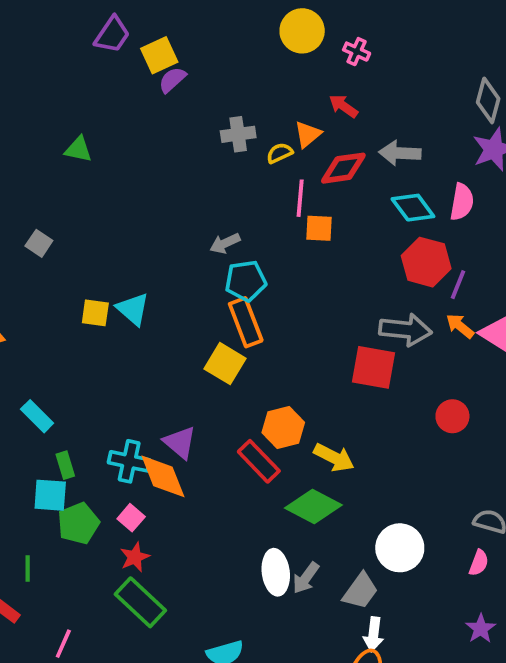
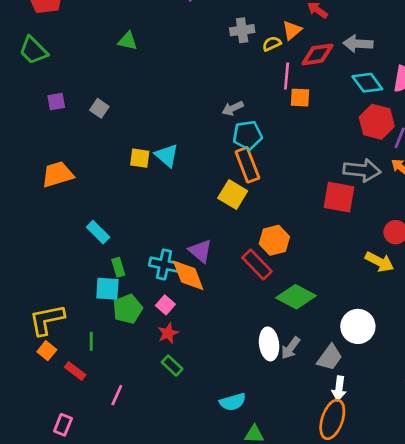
yellow arrow: (334, 458) -> (379, 262), moved
green rectangle: (140, 602) -> (172, 366), size x0.6

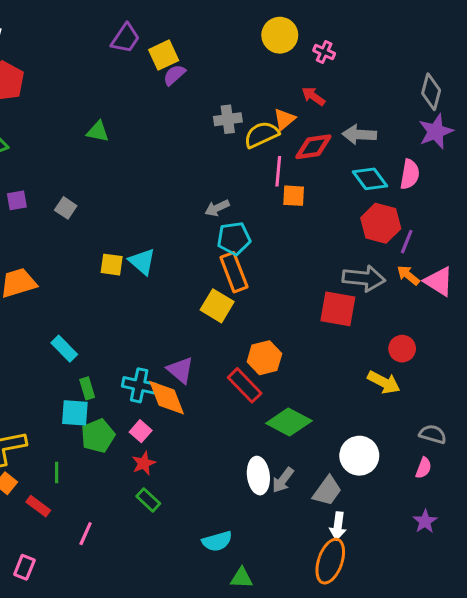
yellow semicircle: (272, 44) -> (261, 135), size x1.6

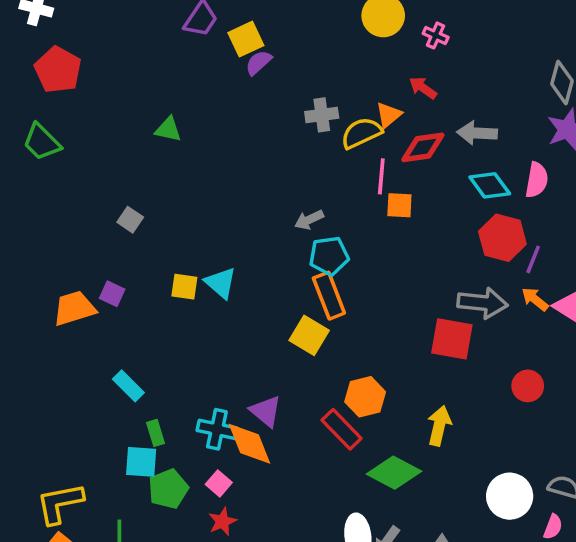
purple square: (17, 200) -> (112, 294), moved, turned 35
yellow arrow: (384, 382) -> (439, 426), moved, turned -104
white circle: (359, 456) -> (510, 496), moved

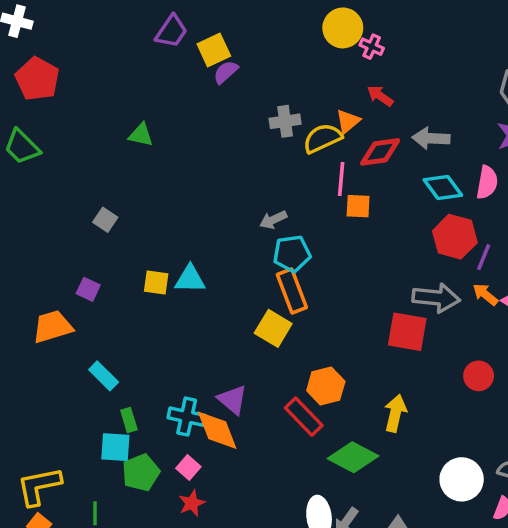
pink cross: (436, 35) -> (372, 47), moved
cyan triangle: (221, 283) -> (190, 279), turned -40
orange trapezoid: (74, 308) -> (53, 327), moved

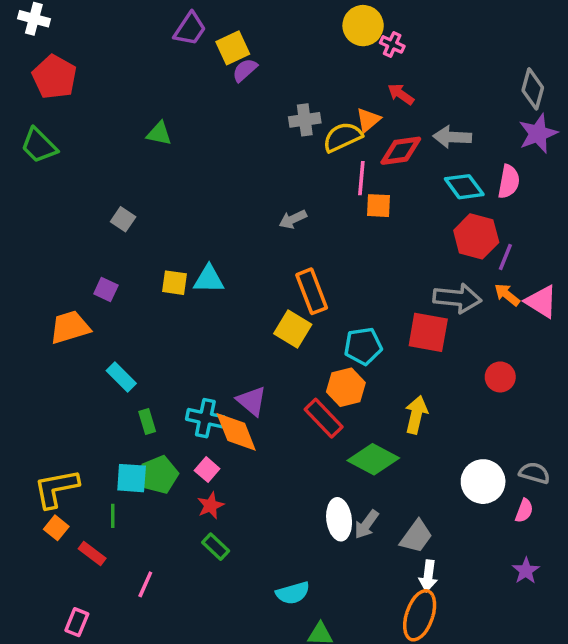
cyan pentagon: (292, 254) -> (363, 346), moved
cyan square: (115, 447) -> (132, 478), moved

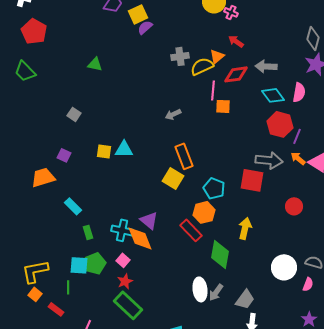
cyan pentagon: (363, 346) -> (214, 188), turned 30
green diamond: (373, 459) -> (220, 254), turned 72
green rectangle: (216, 547) -> (128, 305), size x1.8

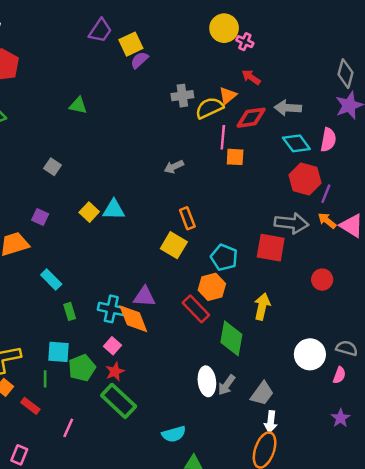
yellow square: (104, 151) -> (89, 212), turned 35
orange rectangle: (184, 156) -> (187, 218), size x0.7
purple triangle: (149, 220) -> (144, 297), turned -36
green pentagon: (95, 263) -> (82, 368), moved

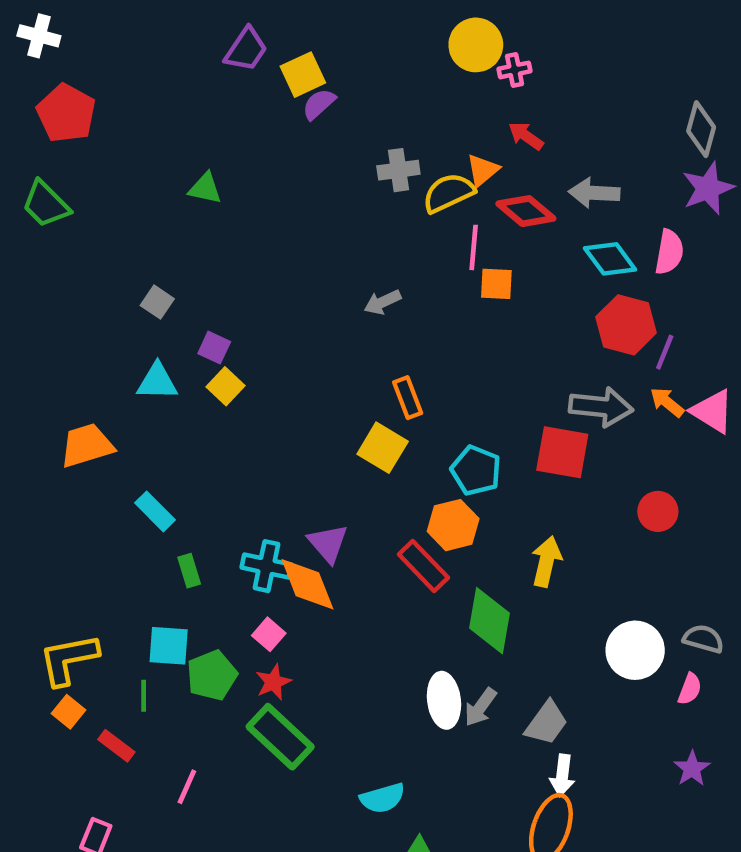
pink cross: (245, 42) -> (515, 70), turned -35
red diamond: (251, 118) -> (526, 211), turned 48
cyan triangle: (114, 210) -> (157, 382), moved
purple square: (40, 217) -> (214, 348), moved
purple triangle: (144, 297) -> (328, 543), turned 45

